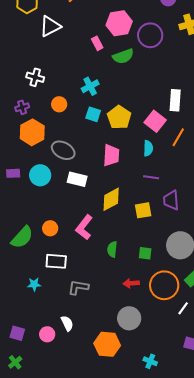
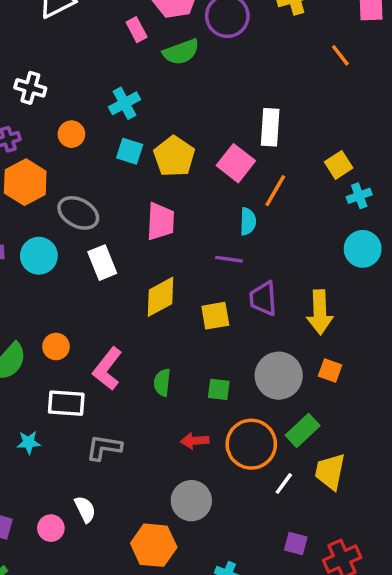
cyan semicircle: (148, 148) -> (248, 221), moved
white rectangle: (77, 179) -> (102, 263), turned 54
pink L-shape: (84, 227) -> (107, 369), moved

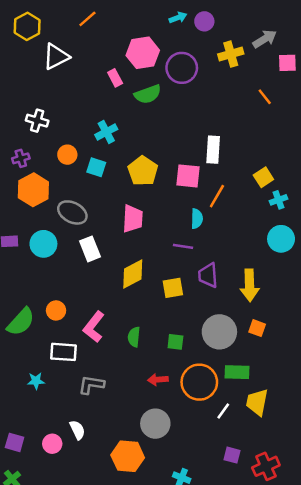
cyan square: (130, 151) -> (96, 167), moved
pink square: (236, 163) -> (188, 176), turned -32
green rectangle: (303, 430) -> (237, 372), turned 45

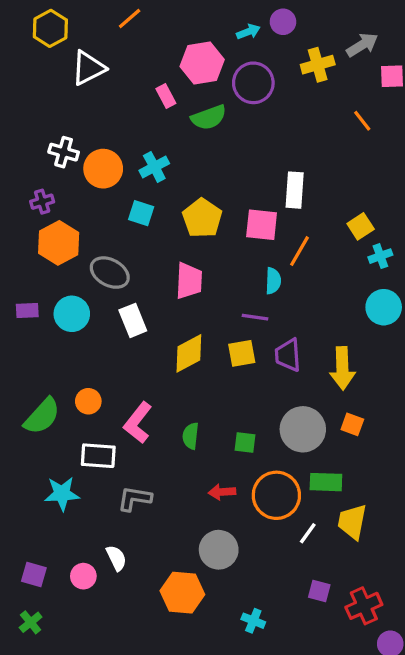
cyan arrow: (178, 18) -> (248, 32), moved
orange circle: (67, 155) -> (103, 169), moved, size x1.5
yellow square: (173, 288) -> (242, 353), moved
cyan star: (36, 381) -> (62, 494), size x1.5

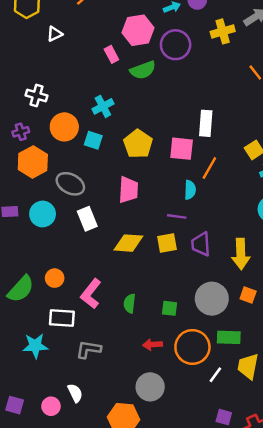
white triangle: (88, 68) -> (55, 34), size x0.6
orange circle: (103, 169) -> (64, 127), moved
yellow diamond: (189, 353) -> (128, 243), turned 32

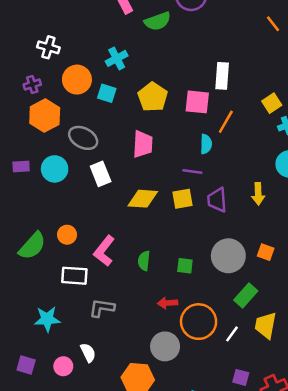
yellow arrow: (241, 254) -> (258, 194), moved, size x0.7
green rectangle: (229, 337) -> (246, 296), turned -50
cyan star: (35, 346) -> (47, 319), moved
orange circle: (192, 347) -> (199, 322), moved

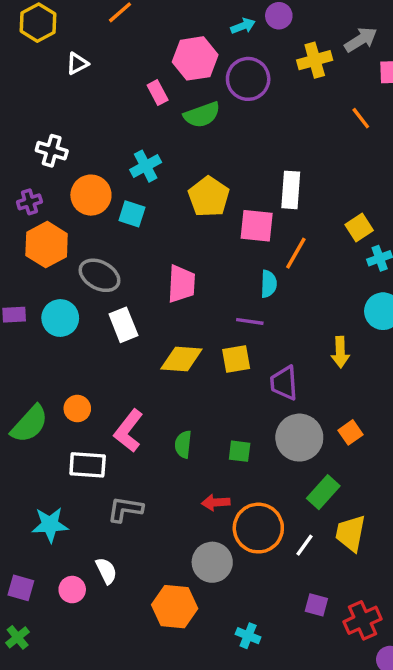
yellow pentagon: (153, 97) -> (209, 197), moved
purple trapezoid: (217, 200) -> (284, 383), moved
orange square: (266, 252) -> (351, 432), turned 35

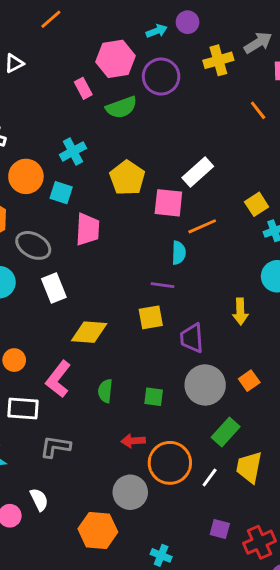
white rectangle: (291, 190) -> (198, 172), turned 44
orange line: (296, 253) -> (202, 226), turned 36
pink trapezoid: (181, 284) -> (88, 229), moved
yellow diamond: (181, 359) -> (89, 332), moved

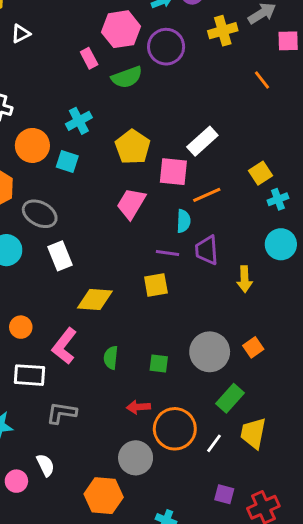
pink trapezoid: (88, 229) -> (131, 204), moved, turned -152
purple trapezoid: (192, 338) -> (207, 250), moved

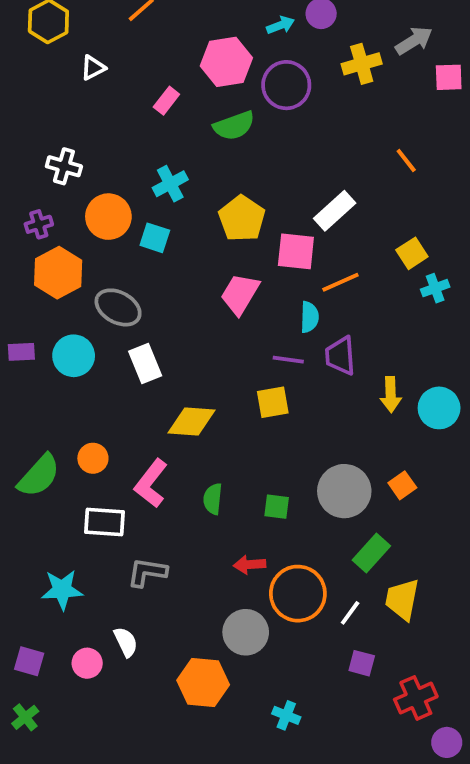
pink rectangle: (89, 58) -> (166, 101), moved, turned 66
orange line: (262, 80) -> (406, 160), moved
cyan circle: (281, 244) -> (439, 408), moved
purple square: (224, 494) -> (362, 663), moved

